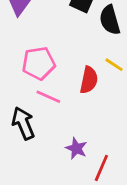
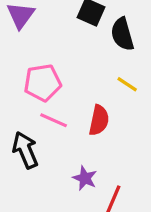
red semicircle: (89, 80) -> (99, 120), moved

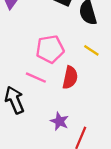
pink pentagon: (43, 83) -> (50, 49), moved

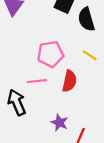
pink line: (36, 78) -> (37, 81), turned -30

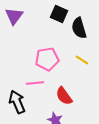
red semicircle: (69, 81) -> (64, 96), moved, turned 132

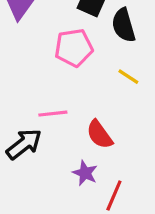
pink pentagon: (47, 59) -> (74, 48), moved
black arrow: (17, 102) -> (24, 144), turned 75

